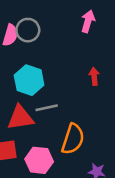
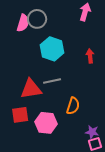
cyan hexagon: (29, 80) -> (52, 49), moved
orange semicircle: (73, 139) -> (73, 106), size x0.7

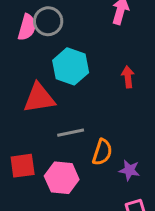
gray line: (52, 81) -> (71, 133), moved
red triangle: (31, 89) -> (39, 98), moved
purple star: (92, 132) -> (129, 170), moved

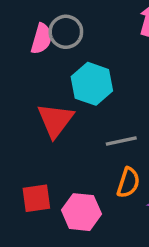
red triangle: (39, 98) -> (55, 120), turned -44
gray line: (71, 133) -> (121, 141), moved

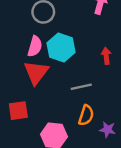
pink semicircle: (42, 39) -> (35, 46), moved
red square: (36, 198) -> (18, 111), moved

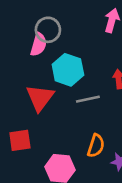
pink semicircle: (35, 46) -> (39, 44), moved
gray line: (81, 87) -> (88, 99), moved

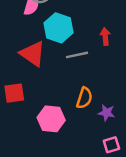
red triangle: (40, 98) -> (33, 54), turned -32

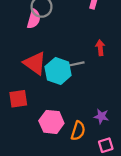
cyan hexagon: (59, 28) -> (58, 71), moved
orange semicircle: (84, 98) -> (78, 131), moved

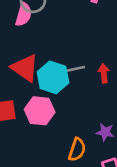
red arrow: (100, 48) -> (104, 73), moved
pink hexagon: (51, 122) -> (40, 111), moved

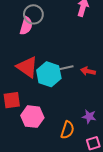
red arrow: (104, 73) -> (88, 71), turned -72
pink hexagon: (40, 111) -> (32, 117), moved

